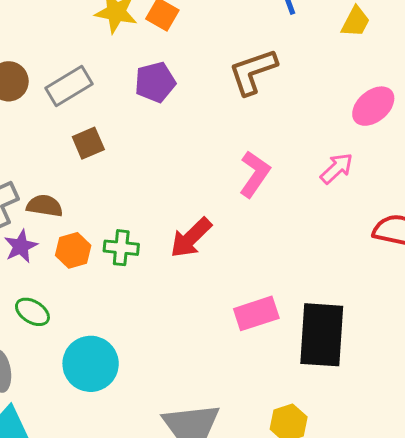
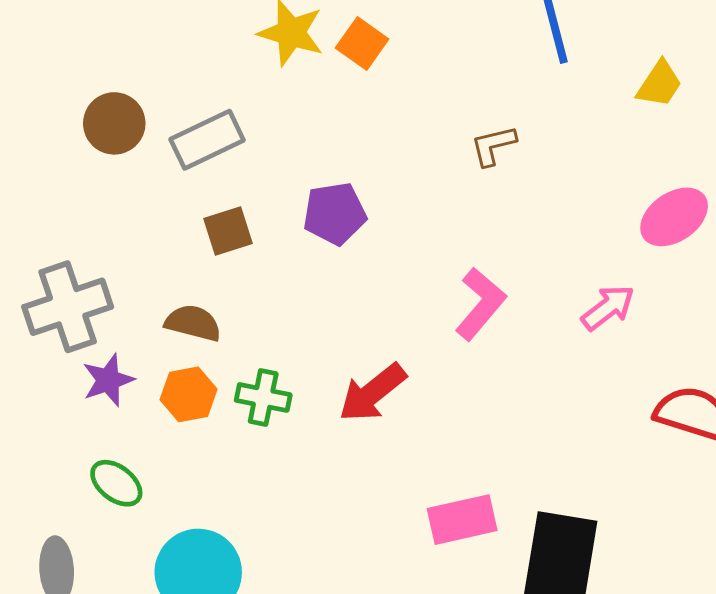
brown L-shape: (253, 72) -> (493, 146), size x0.6
purple pentagon: (155, 82) -> (335, 214), moved
brown semicircle: (45, 206) -> (193, 323), moved

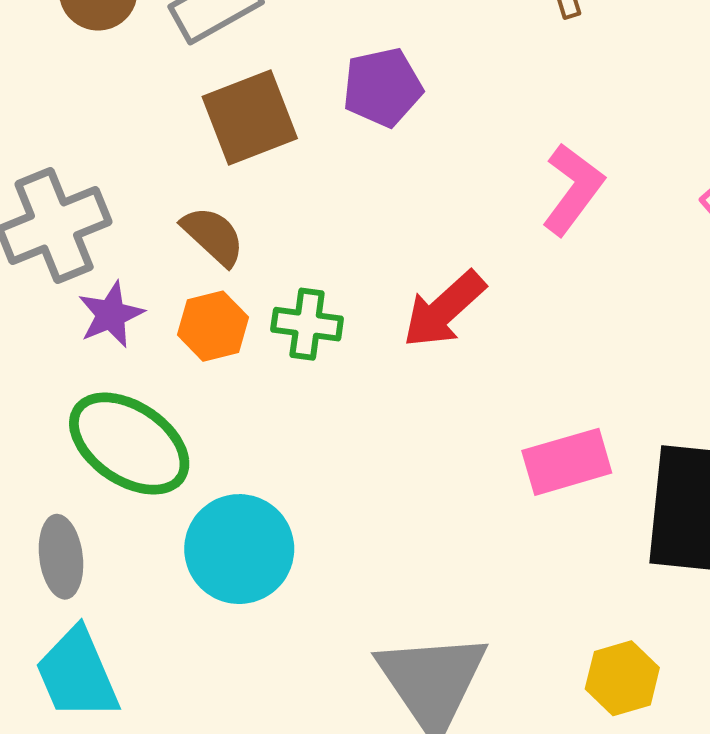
brown square: (228, 231) -> (250, 117), size x1.5
brown semicircle: (193, 323) -> (213, 236), turned 32
green ellipse: (116, 483) -> (129, 444), size x1.8

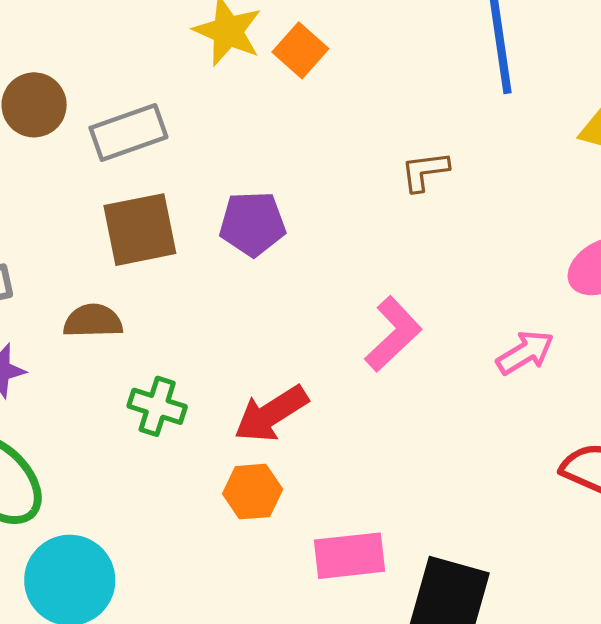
brown semicircle: (213, 236) -> (93, 321), turned -54
orange hexagon: (213, 326) -> (253, 492), moved

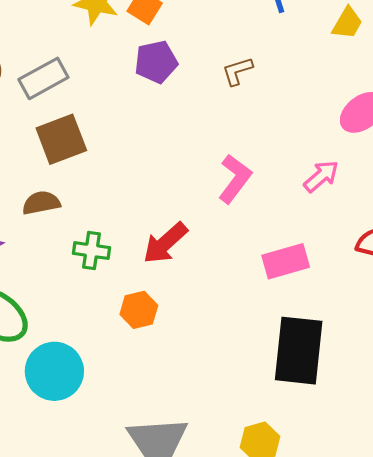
purple pentagon: (252, 224) -> (156, 62), moved
orange hexagon: (253, 492) -> (139, 310), moved
pink rectangle: (349, 556) -> (286, 261), moved

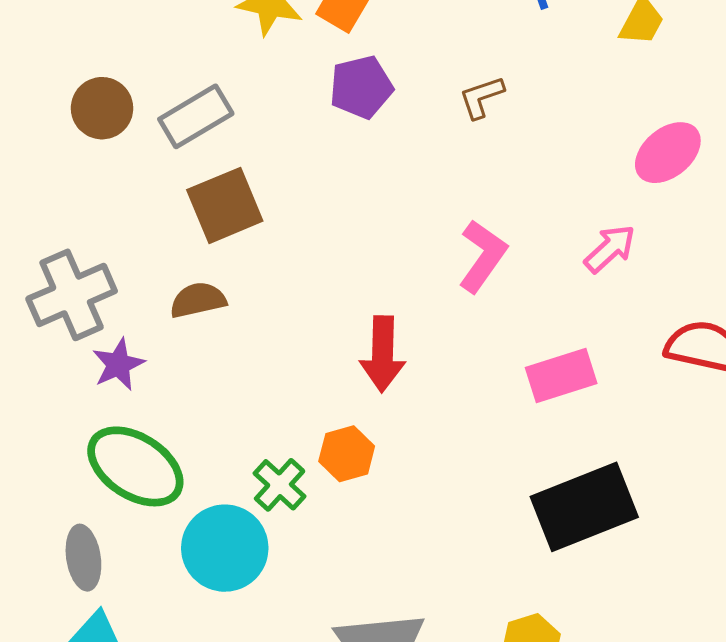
red arrow: (165, 243) -> (383, 354), turned -45
green cross: (92, 251) -> (280, 485), moved, turned 36
black rectangle: (299, 351) -> (584, 507), turned 64

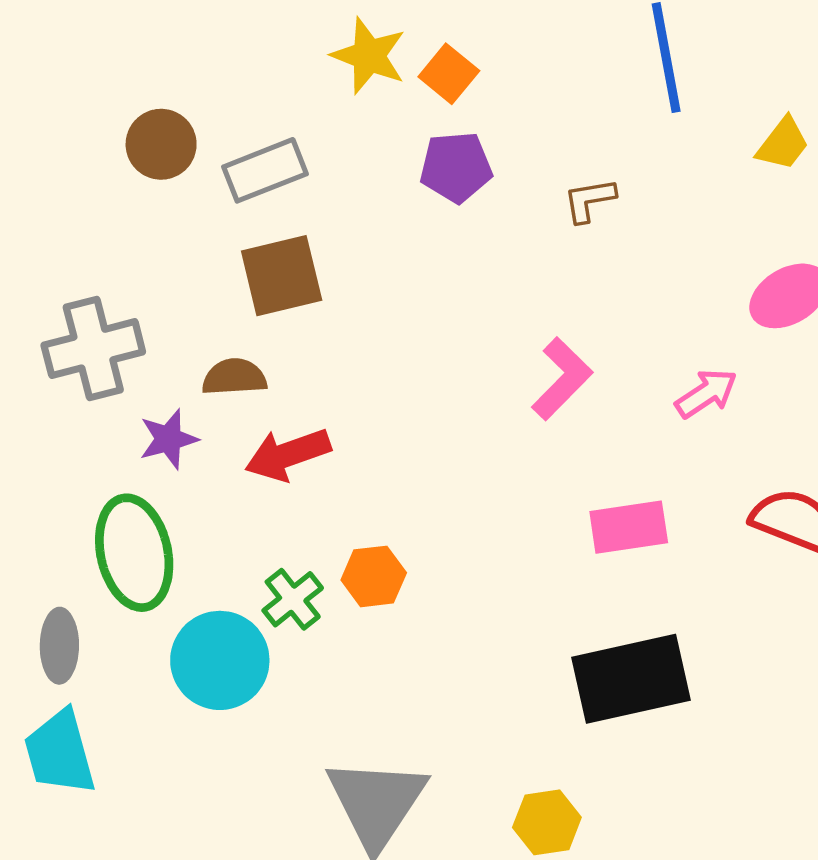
red arrow: (383, 354) -> (288, 454), moved, turned 60
purple star: (118, 364) -> (168, 439), moved
green ellipse: (135, 466) -> (134, 553), turned 36

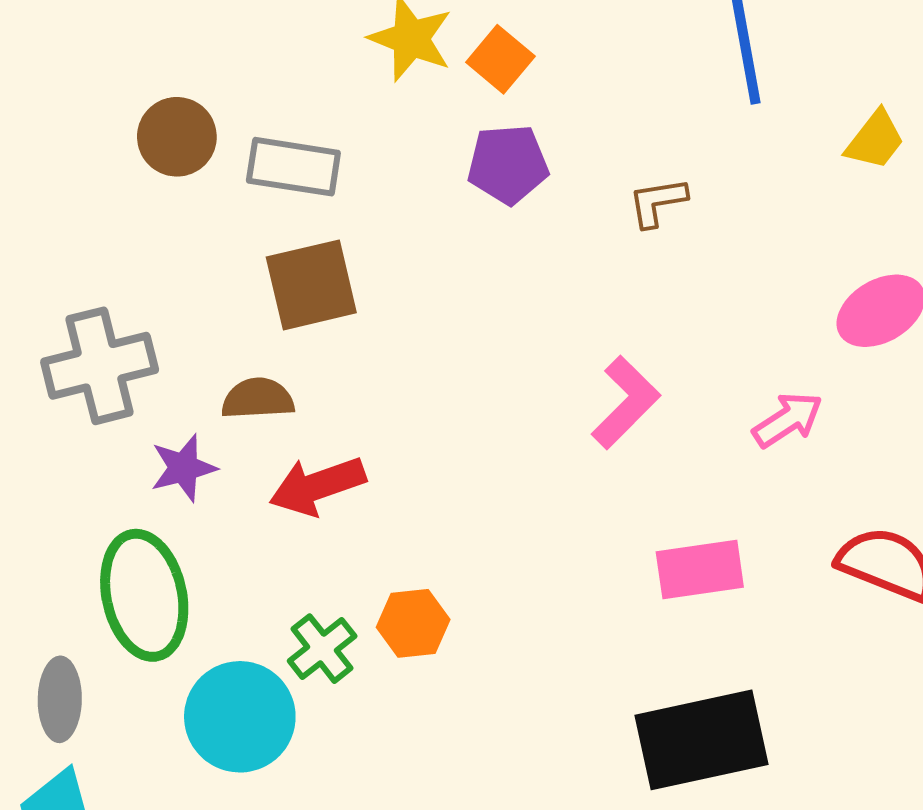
gray rectangle: (265, 170) -> (293, 167), turned 30

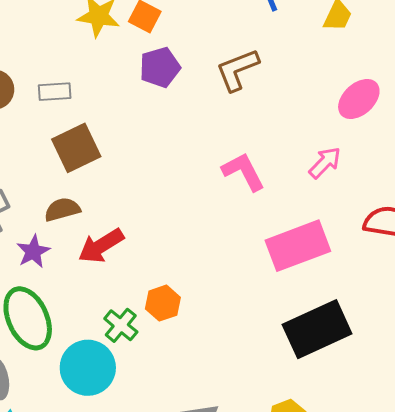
gray rectangle: (293, 167) -> (55, 92), size x0.7
brown L-shape: (658, 202) -> (237, 70), size x1.5
pink L-shape: (626, 402) -> (243, 172), turned -60
pink rectangle: (700, 569) -> (298, 246), size x1.4

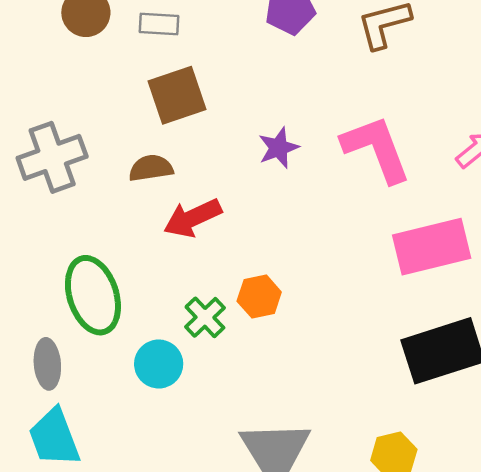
pink L-shape: (243, 172) -> (376, 149), size x1.4
purple star: (33, 252) -> (279, 148), moved
cyan circle: (88, 368) -> (159, 364), size x0.7

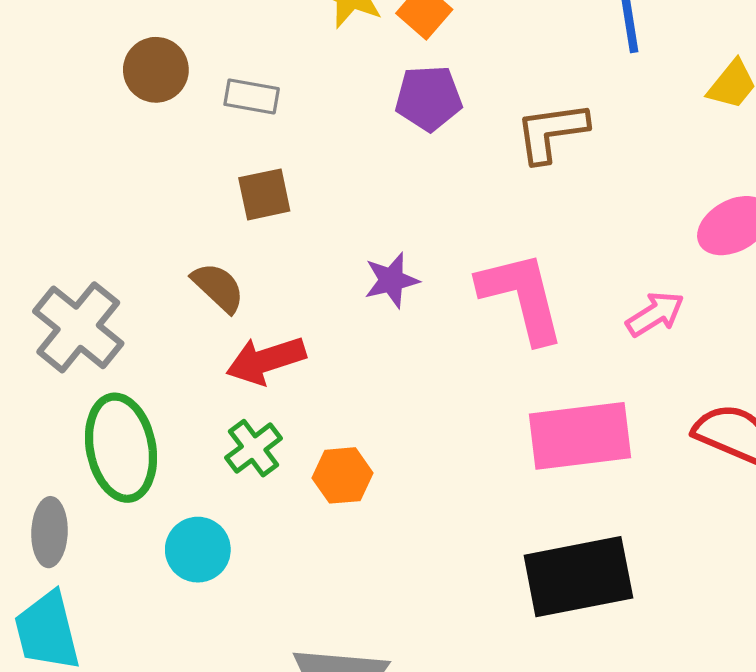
brown square: (177, 95) -> (264, 194), size x0.7
gray cross: (52, 157) -> (78, 327), moved, turned -38
brown semicircle: (151, 168) -> (218, 287), turned 45
green cross: (205, 317) -> (254, 448), moved

